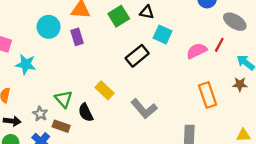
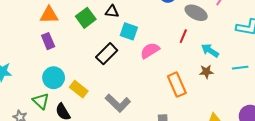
cyan circle: (49, 27) -> (54, 78), moved
pink semicircle: (197, 51) -> (150, 51), moved

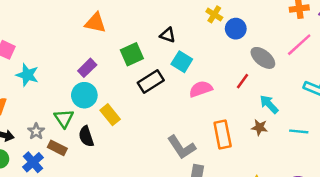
green square: (86, 18) -> (132, 54), moved
purple rectangle: (48, 41) -> (87, 68), moved, turned 56
gray L-shape: (118, 103) -> (182, 147), moved

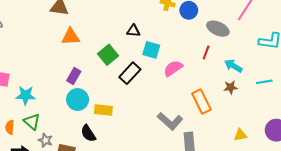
yellow rectangle: (110, 115) -> (103, 110), turned -30
green triangle: (64, 118) -> (32, 122), moved

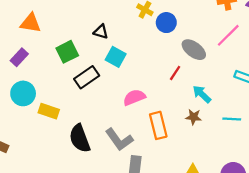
pink semicircle: (173, 68) -> (134, 97), moved
purple rectangle: (74, 76) -> (19, 57), moved
black semicircle: (88, 133) -> (80, 138), moved, size x1.4

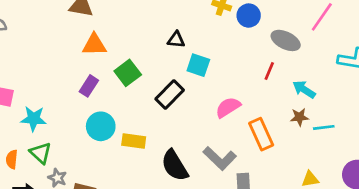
green square: (67, 52) -> (128, 73), moved
cyan line: (232, 119) -> (324, 127), moved

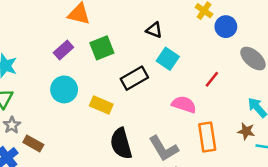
red line: (269, 71) -> (212, 79), moved
pink semicircle: (228, 107) -> (184, 104), turned 35
yellow rectangle: (134, 141) -> (101, 105), moved

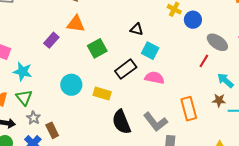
purple rectangle: (63, 50) -> (51, 40), moved
red line: (212, 79) -> (204, 61), moved
pink semicircle: (184, 104) -> (155, 78), moved
brown rectangle: (33, 143) -> (52, 130), turned 42

